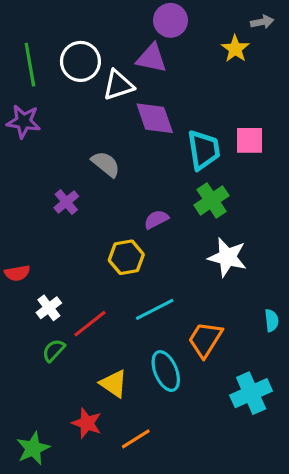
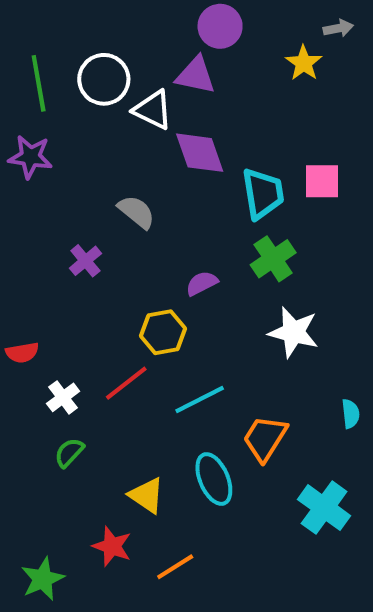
white triangle: (118, 85) -> (153, 110), turned 44
red line: (90, 324) -> (126, 383), moved
cyan cross: (251, 393) -> (324, 508), turned -30

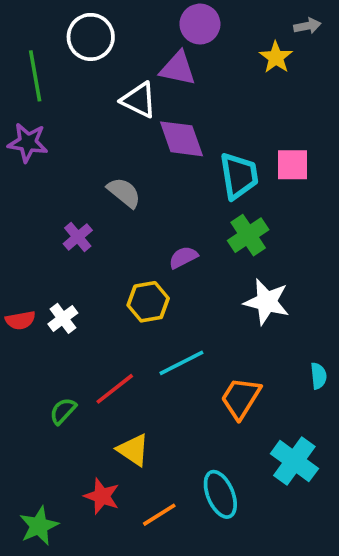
white circle: (104, 79) -> (91, 37), moved
red line: (126, 383) -> (115, 389), moved
white cross: (63, 397) -> (63, 318), moved
cyan ellipse: (214, 479) -> (220, 494), moved

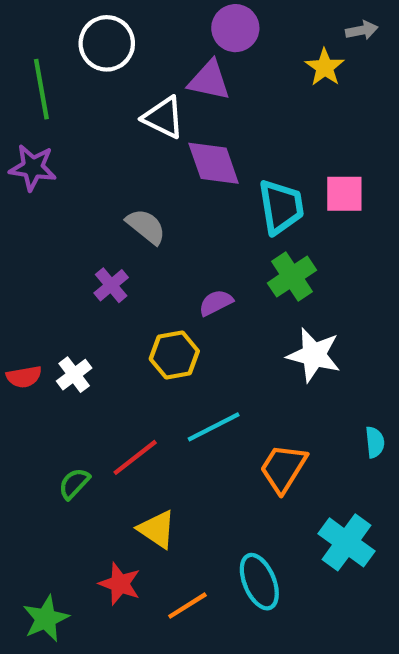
purple cross: (78, 237) -> (111, 285), moved

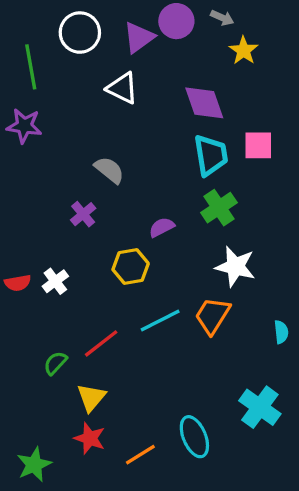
gray arrow: (362, 30) -> (222, 18), moved, turned 35
purple triangle: (209, 80) -> (139, 37), moved, turned -48
purple diamond: (214, 163) -> (204, 103), moved
orange trapezoid: (283, 468) -> (212, 316), moved
yellow triangle: (157, 529) -> (91, 397), moved, turned 36

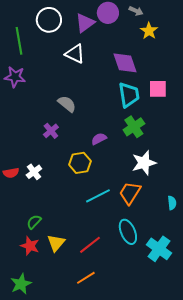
white star: (235, 267) -> (144, 163), turned -30
red line: (101, 343) -> (90, 245), moved
cyan ellipse: (194, 437) -> (128, 232), moved
red star: (90, 438) -> (30, 246), moved

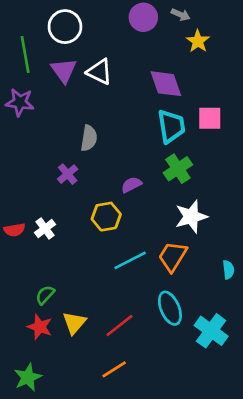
purple triangle: (85, 23) -> (64, 70), moved, turned -30
gray semicircle: (67, 104) -> (89, 138), turned 60

